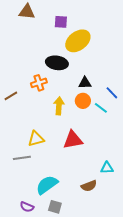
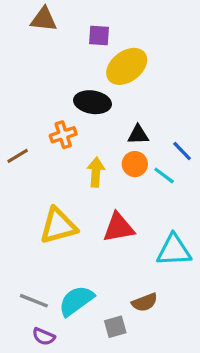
yellow triangle: (36, 139) -> (58, 226), size x1.4
gray line: (22, 158) -> (34, 301), moved, turned 30
cyan triangle: (107, 168) -> (174, 250), moved, size x1.6
gray square: (55, 207) -> (115, 327), moved, turned -32

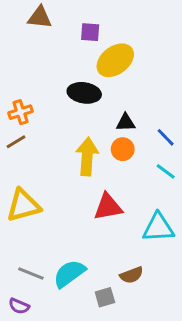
orange cross: (63, 135) -> (20, 112), moved
yellow arrow: (96, 172) -> (87, 157), size x1.4
cyan line: (164, 175) -> (166, 171), moved
yellow triangle: (58, 226) -> (23, 205), moved
purple semicircle: (44, 337) -> (19, 306), moved

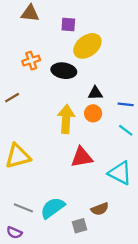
orange cross: (20, 112) -> (31, 61), moved
blue line: (166, 137) -> (126, 104), turned -40
brown line: (16, 142) -> (12, 98), moved
cyan triangle: (158, 228) -> (120, 173), turned 30

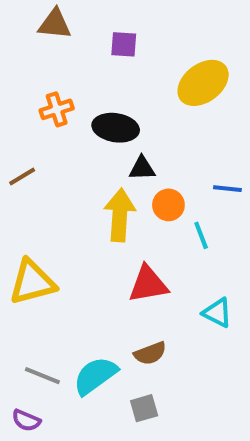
yellow ellipse: (87, 46) -> (203, 83), moved
black triangle: (95, 93) -> (142, 168), moved
cyan line: (126, 130) -> (201, 235), moved, turned 32
cyan triangle: (120, 173) -> (217, 313), size x0.7
brown semicircle: (100, 209) -> (150, 353), moved

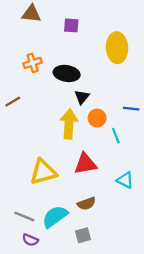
yellow ellipse: (203, 83) -> (117, 48), turned -56
black triangle: (142, 168) -> (82, 97), turned -49
yellow triangle: (32, 282) -> (43, 172), moved
purple semicircle: (26, 420) -> (30, 240), moved

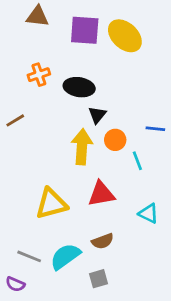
purple square: (71, 25) -> (85, 30), size x1.6
yellow ellipse: (117, 48) -> (125, 36), moved, turned -44
purple semicircle: (30, 240) -> (15, 284), moved

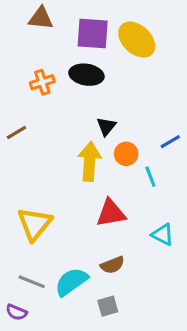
black ellipse: (79, 87) -> (86, 75), moved
blue line: (155, 129) -> (170, 142), turned -36
yellow triangle: (51, 204) -> (35, 224), moved, turned -36

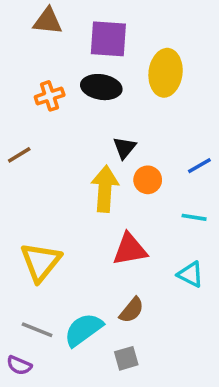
yellow ellipse: (137, 40) -> (166, 73), moved, turned 54
cyan line: (150, 177) -> (194, 217), moved, turned -60
brown semicircle: (112, 265) -> (132, 310), turned -30

